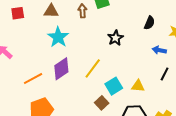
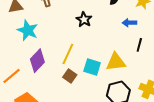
cyan square: (114, 86) -> (92, 67), turned -30
yellow triangle: (138, 86) -> (116, 62), size x1.5
brown square: (102, 103) -> (70, 76), moved

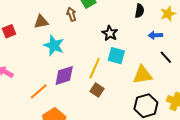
black line: (139, 45) -> (166, 57), turned -56
purple diamond: (37, 61) -> (64, 75), turned 30
cyan square: (92, 67) -> (116, 56), moved

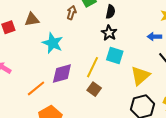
black semicircle: (140, 11) -> (111, 12), moved
brown arrow: (72, 14) -> (71, 13), turned 32
brown triangle: (41, 22) -> (32, 20), moved
yellow triangle: (143, 75) -> (140, 76), turned -35

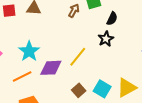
cyan star: (53, 43) -> (29, 51), moved
cyan square: (115, 56) -> (102, 89), moved
yellow line: (93, 67) -> (78, 57), moved

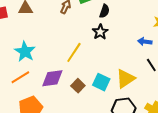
purple diamond: (51, 68) -> (52, 78), moved

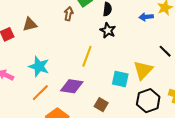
blue arrow: (145, 42) -> (146, 17), moved
purple diamond: (52, 78) -> (72, 86), turned 30
brown square: (78, 86) -> (101, 105), moved

